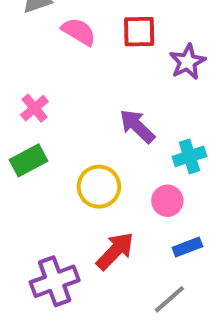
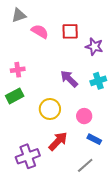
purple star: (187, 62) -> (94, 47), turned -30
pink cross: (34, 108) -> (18, 70), turned 32
cyan cross: (189, 156) -> (98, 81), moved
blue rectangle: (187, 247) -> (94, 139), turned 48

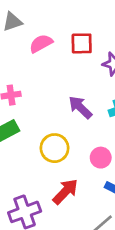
pink semicircle: (40, 31) -> (41, 43), turned -60

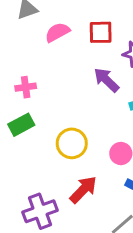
purple arrow: (80, 107) -> (106, 80), moved

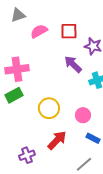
pink cross: (26, 87) -> (17, 69), size x1.6
purple cross: (40, 211) -> (27, 155), size x0.7

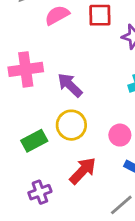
purple arrow: (73, 64) -> (70, 85), moved
green rectangle: (14, 95) -> (34, 141), moved

